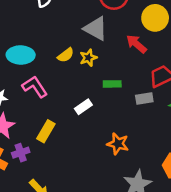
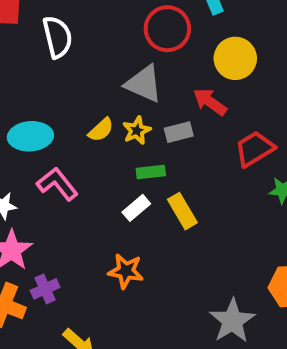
green rectangle: (112, 84) -> (151, 172), moved
gray rectangle: (144, 99) -> (179, 132), moved
yellow rectangle: (46, 131) -> (182, 211), moved, turned -55
orange star: (118, 144) -> (126, 271), moved

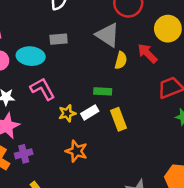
yellow semicircle: (101, 130) -> (121, 60), moved, turned -42
yellow star: (137, 130) -> (67, 113), moved
gray rectangle: (179, 132) -> (59, 39), moved

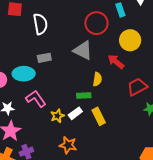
yellow semicircle: (121, 60) -> (97, 79), moved

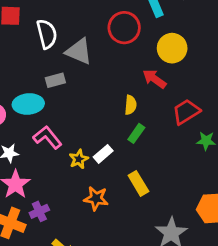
gray triangle: (83, 50) -> (79, 51), moved
green rectangle: (84, 96) -> (136, 133), moved, turned -48
yellow rectangle: (99, 116) -> (138, 183), moved

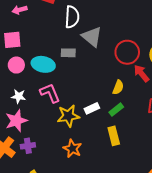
red circle: (124, 28) -> (127, 52), moved
white rectangle: (103, 154) -> (92, 108), moved
yellow star: (79, 159) -> (68, 116), size x1.5
yellow rectangle: (138, 183) -> (114, 136), moved

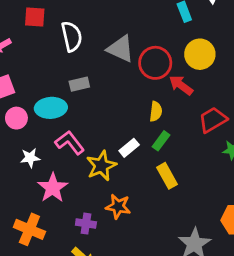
gray triangle: (92, 37) -> (120, 49), moved
pink star: (16, 121) -> (53, 188), moved
purple cross: (28, 146) -> (86, 224), moved, turned 32

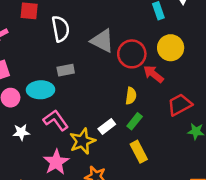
pink star: (53, 188) -> (56, 162), moved

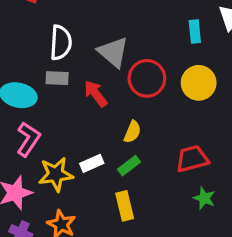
white semicircle: (60, 29) -> (61, 43), moved
red arrow: (153, 74) -> (96, 94), moved
pink L-shape: (56, 120) -> (28, 139), turned 55

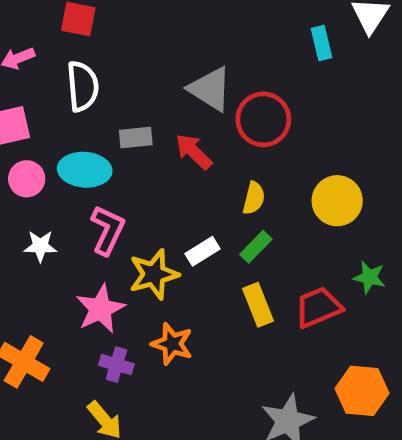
white semicircle: (61, 43) -> (83, 86), moved
yellow circle: (199, 83) -> (337, 201), moved
red trapezoid: (192, 159) -> (318, 307), moved

